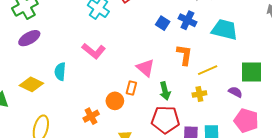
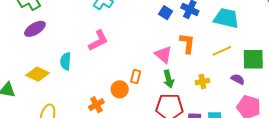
pink L-shape: (94, 51) -> (98, 41), turned -65
pink triangle: (145, 68) -> (163, 55), moved
yellow line: (208, 70) -> (222, 51), moved

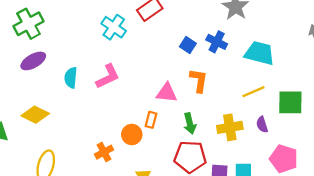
orange L-shape: (187, 43) -> (199, 80), moved
pink triangle: (163, 55) -> (167, 93), moved, turned -36
cyan semicircle: (66, 61) -> (71, 78), moved
purple semicircle: (238, 79) -> (262, 125), moved, turned -136
yellow cross: (202, 82) -> (230, 127), size x1.5

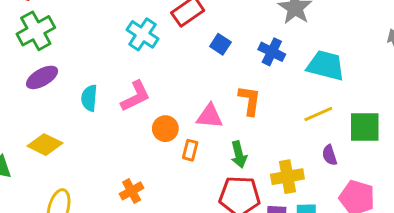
blue square: (188, 45) -> (220, 44), moved
yellow cross: (230, 127) -> (287, 177), moved
orange circle: (132, 135) -> (165, 129), moved

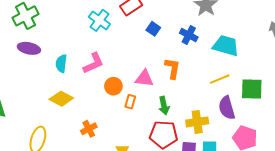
purple ellipse: (42, 77) -> (29, 48), turned 40
yellow diamond: (45, 145) -> (61, 99), moved
purple semicircle: (330, 155) -> (227, 108), size x1.6

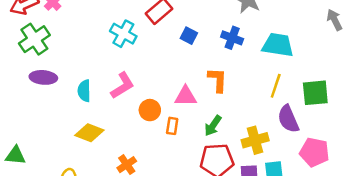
yellow line: (220, 79) -> (276, 86), turned -42
green arrow: (164, 106) -> (213, 126), turned 54

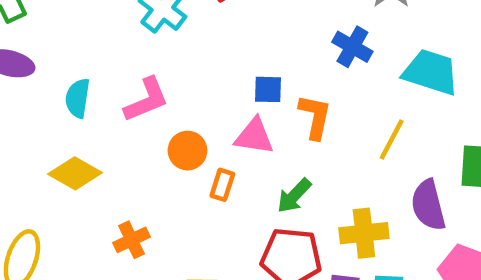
blue square: (189, 36) -> (268, 89), moved, turned -35
yellow line: (276, 86) -> (392, 140), moved

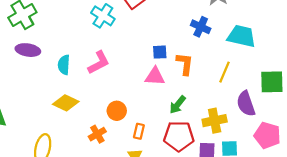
orange circle: (188, 151) -> (117, 111), moved
orange rectangle: (222, 185) -> (139, 131), moved

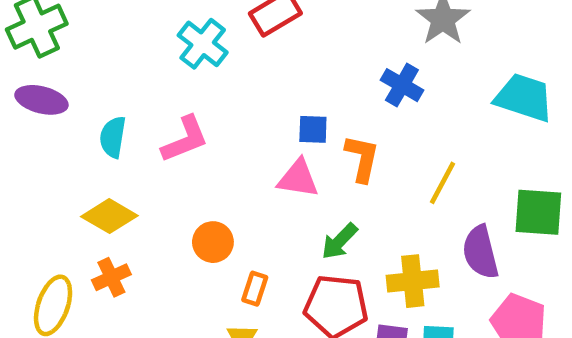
cyan trapezoid: (241, 36) -> (524, 98), moved
orange cross: (97, 134) -> (111, 277), moved

